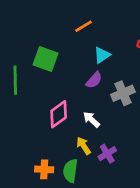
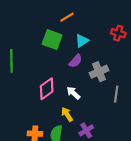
green square: (45, 59) -> (52, 40), moved
purple cross: (107, 154) -> (86, 130), moved

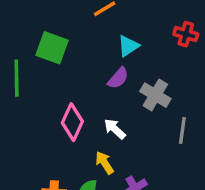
green square: (52, 40) -> (52, 48), moved
gray cross: (99, 72) -> (155, 95), turned -36
pink diamond: (47, 89) -> (72, 122), turned -30

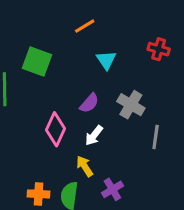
cyan triangle: (128, 46) -> (106, 60), turned -30
purple semicircle: (118, 78) -> (89, 103), moved
white arrow: (115, 129) -> (94, 135), turned -95

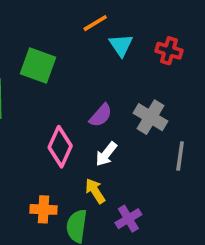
red cross: (159, 49) -> (169, 51), moved
cyan triangle: (106, 60) -> (121, 45), moved
orange cross: (38, 194) -> (43, 209), moved

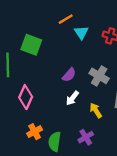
pink diamond: (60, 147) -> (26, 97), moved
yellow arrow: (95, 191) -> (96, 110), moved
orange cross: (43, 209) -> (35, 132), turned -32

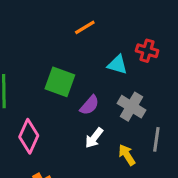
cyan triangle: (81, 33) -> (117, 65), moved, turned -40
green square: (31, 45) -> (60, 82), moved

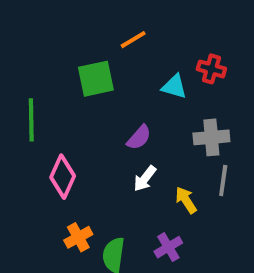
green square: (60, 82) -> (96, 79), moved, turned -32
gray cross: (131, 107) -> (211, 137), moved, turned -36

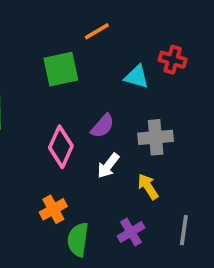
gray cross: (211, 137) -> (156, 137), moved
pink diamond: (63, 177) -> (61, 147), moved
gray line: (223, 181) -> (184, 230), moved
orange cross: (78, 237) -> (53, 209), moved

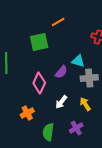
cyan triangle: (137, 77) -> (78, 61), moved
white arrow: (108, 166) -> (61, 102), moved
orange cross: (53, 209) -> (27, 113), moved

